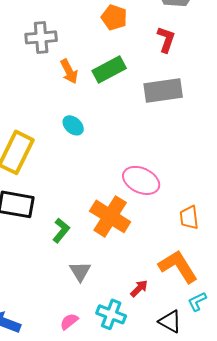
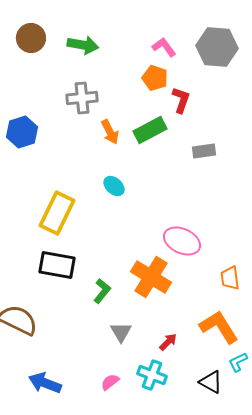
red L-shape: (166, 39) -> (181, 100), moved
gray rectangle: (163, 90) -> (204, 151), size x0.6
red arrow: (139, 288) -> (168, 342), moved

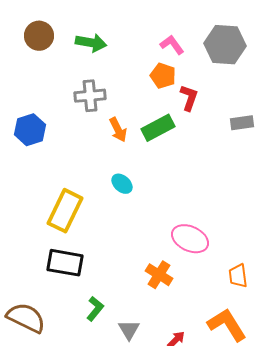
gray rectangle: (204, 151) -> (242, 123), moved
orange cross: (151, 277) -> (159, 275), size x0.7
green L-shape: (102, 291) -> (95, 309), moved

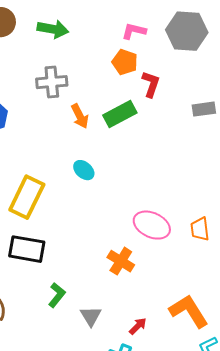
pink L-shape: (172, 45) -> (134, 31), turned -40
orange trapezoid: (238, 276) -> (200, 229), moved

